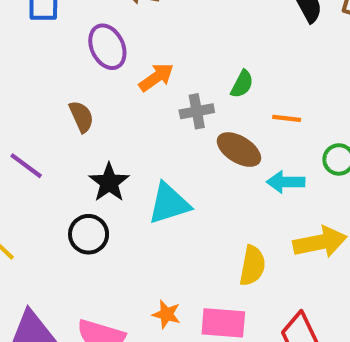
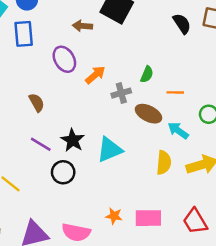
brown semicircle: (81, 117) -> (37, 103), moved
purple line: (26, 166) -> (41, 144), moved
cyan arrow: (286, 182) -> (178, 131), turned 40
yellow semicircle: (252, 266) -> (164, 163), moved

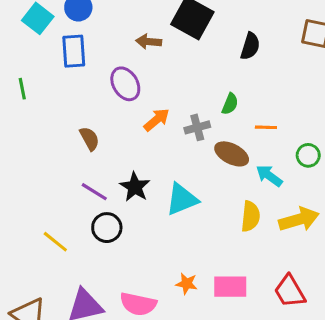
black semicircle: (182, 24) -> (250, 46), moved, turned 50
orange arrow: (95, 75) -> (157, 120), moved
black circle: (63, 172) -> (107, 228), moved

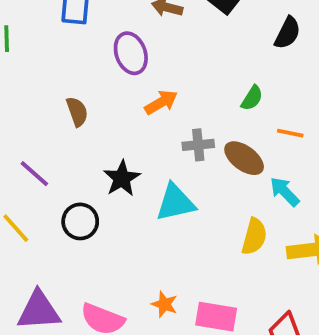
gray cross: (197, 127) -> (198, 145), moved
purple line: (94, 192) -> (34, 174), moved

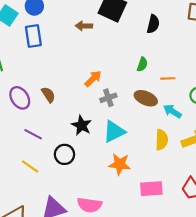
purple ellipse: (131, 53) -> (20, 98), moved
gray cross: (198, 145) -> (108, 98), moved
orange star: (164, 304) -> (120, 164), moved, size x1.5

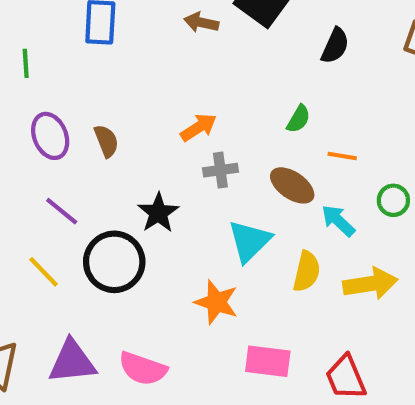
cyan triangle: (114, 132) -> (249, 241), moved, turned -30
black circle: (64, 154) -> (114, 262), size x1.5

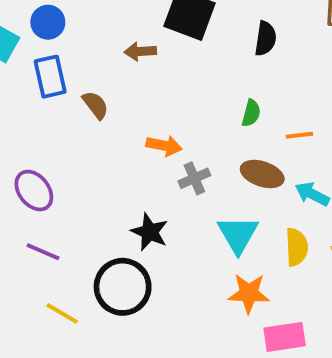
orange arrow: (199, 127) -> (164, 146), turned 60
brown semicircle: (106, 141) -> (95, 105), moved
purple line: (62, 211) -> (43, 252), moved
orange star: (216, 302) -> (249, 293), moved

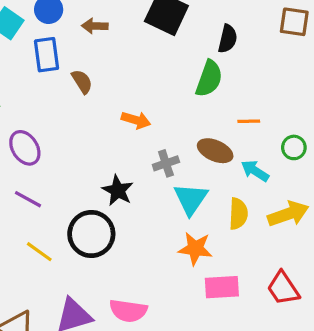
brown arrow: (140, 51) -> (95, 26), moved
green semicircle: (251, 113) -> (209, 79), moved, size x1.6
gray cross: (194, 178) -> (166, 163), moved

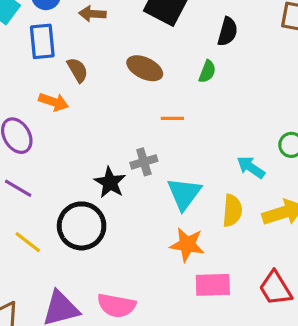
green semicircle: (209, 79) -> (207, 72), size x0.6
orange arrow: (136, 120) -> (54, 102), moved
orange line: (249, 121) -> (172, 118), moved
brown ellipse: (215, 151) -> (145, 68), moved
gray cross: (166, 163) -> (144, 162), moved

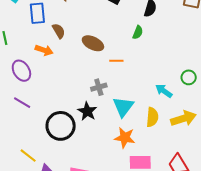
brown ellipse: (145, 68) -> (93, 43), moved
black star: (110, 182) -> (87, 111), moved
yellow line: (28, 242) -> (28, 156), moved

